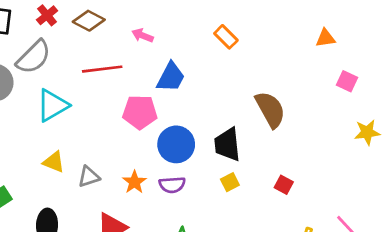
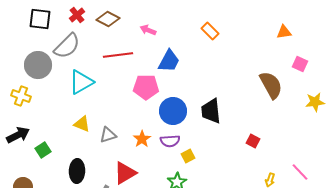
brown semicircle: (270, 109) -> (271, 85), moved
yellow square: (230, 182) -> (188, 156), moved

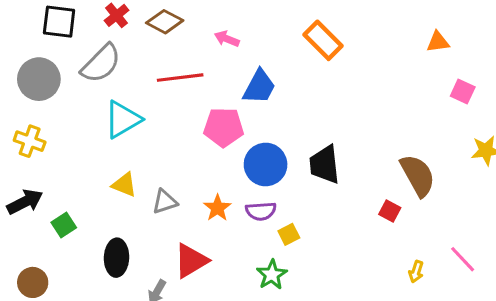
orange rectangle: (210, 31) -> (323, 40), size x1.4
gray circle: (38, 65) -> (39, 79), moved
brown semicircle: (271, 85) -> (418, 175), moved

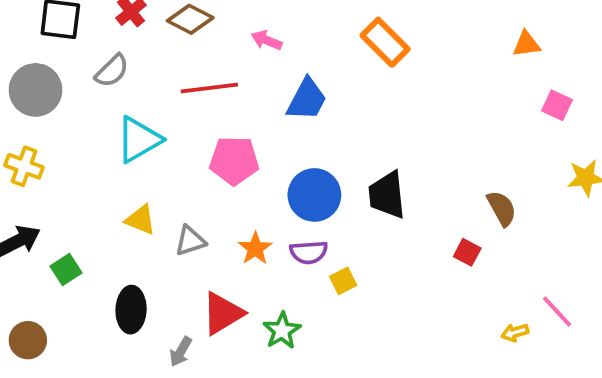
gray semicircle: (101, 64) -> (112, 71), size x0.7
pink pentagon: (224, 127) -> (234, 161), moved
brown semicircle: (418, 175) -> (502, 208), size x0.7
yellow arrow: (416, 272) -> (515, 333), moved, turned 55
green star: (272, 275) -> (282, 331), moved

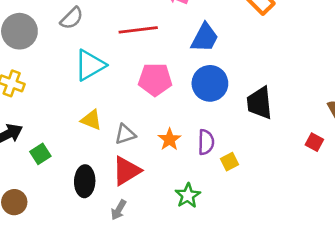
blue circle: (314, 195) -> (210, 83), moved
purple semicircle: (309, 252) -> (206, 142), turned -85
red triangle: (223, 313) -> (126, 171), moved

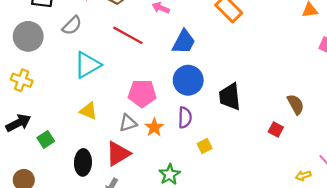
red line: (138, 30) -> (128, 35), turned 36
pink pentagon: (155, 79) -> (142, 93), moved
gray triangle: (125, 134) -> (128, 123), moved
purple semicircle: (206, 142) -> (185, 117), moved

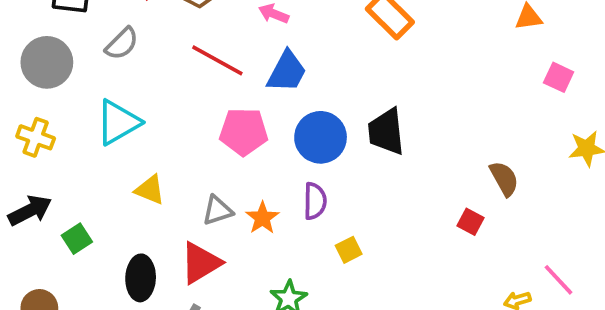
blue trapezoid: (184, 42) -> (287, 72), moved
cyan triangle: (87, 65) -> (118, 122), moved
pink pentagon: (142, 93) -> (244, 132), moved
black trapezoid: (230, 97) -> (386, 132), moved

